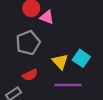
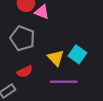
gray pentagon: (28, 43) -> (22, 38), turned -30

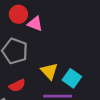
cyan square: (77, 54) -> (72, 78), moved

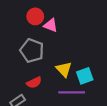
cyan square: (72, 78) -> (85, 76), turned 35

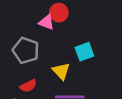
red circle: (35, 16) -> (59, 13), moved
cyan square: (85, 76) -> (84, 52), moved

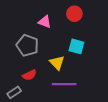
red circle: (59, 13) -> (74, 14), moved
cyan square: (84, 52) -> (76, 46), turned 35

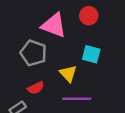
pink triangle: (45, 22) -> (54, 25), size x1.6

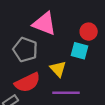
red circle: (89, 16) -> (89, 32), moved
red semicircle: (36, 88) -> (27, 82), size x1.6

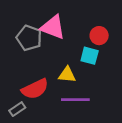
gray pentagon: (25, 50) -> (29, 38), moved
yellow triangle: (58, 69) -> (67, 75), turned -42

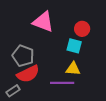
gray pentagon: (29, 38) -> (23, 56), moved
yellow triangle: (67, 75) -> (73, 69), moved

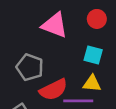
red circle: (82, 29) -> (97, 19), moved
red semicircle: (28, 74) -> (53, 90), moved

